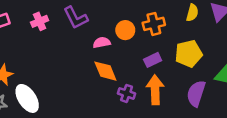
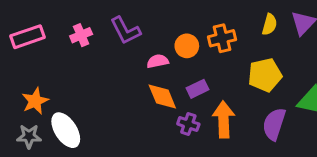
purple rectangle: (153, 60) -> (198, 89), moved

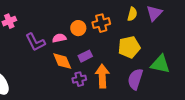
purple L-shape: (125, 31) -> (35, 42), moved
purple cross: (188, 124) -> (79, 79), turned -32

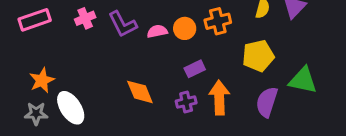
pink semicircle: (59, 38) -> (157, 31), moved
purple L-shape: (35, 42) -> (123, 24), moved
orange diamond: (62, 61) -> (140, 92), moved

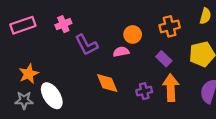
purple L-shape: (123, 24) -> (86, 45), moved
orange circle: (185, 28) -> (133, 34), moved
pink semicircle: (157, 31) -> (121, 52), moved
purple rectangle: (195, 69) -> (164, 59), moved, turned 70

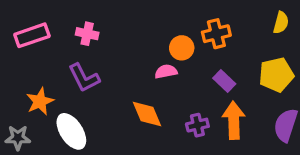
pink cross: (63, 24) -> (87, 34), turned 35
orange cross: (170, 26) -> (216, 34), moved
purple L-shape: (86, 45) -> (84, 78), moved
gray star: (24, 100) -> (18, 138), moved

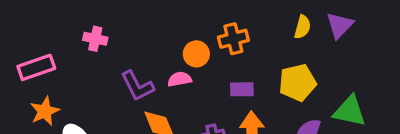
pink rectangle: (32, 35) -> (36, 67), moved
purple L-shape: (84, 78) -> (137, 86), moved
purple rectangle: (224, 81) -> (242, 89), turned -45

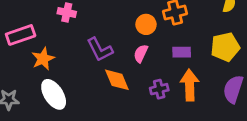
pink semicircle: (179, 79) -> (141, 53), moved, turned -54
orange star: (45, 111) -> (43, 59), moved

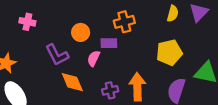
orange circle: (146, 24) -> (81, 32), moved
purple rectangle: (182, 52) -> (109, 43), moved

